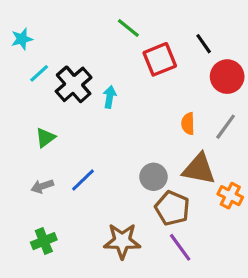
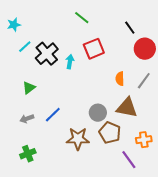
red square: (160, 59) -> (94, 49), moved
orange cross: (230, 196) -> (144, 140), moved, turned -35
brown star: (122, 241) -> (78, 139), moved
purple line: (180, 247) -> (129, 160), moved

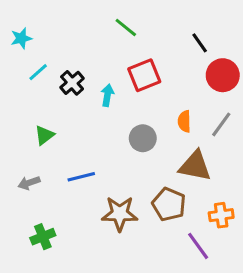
black cross: (47, 54) -> (72, 83), size x0.7
gray circle: (98, 113) -> (143, 138), moved
blue line: (53, 115) -> (81, 177), turned 30
gray arrow: (27, 119) -> (29, 183), moved

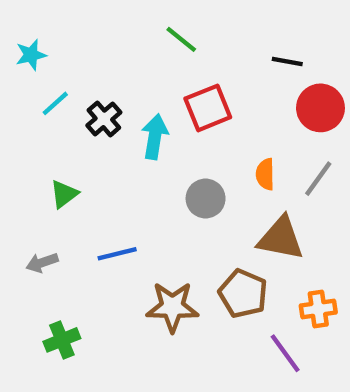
black line: (200, 43) -> (287, 61), turned -45
cyan arrow: (107, 95) -> (155, 137), size x1.4

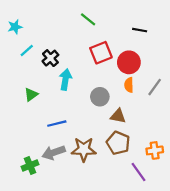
red circle: (320, 108) -> (129, 62), moved
cyan arrow: (155, 137) -> (65, 80), moved
brown triangle: (281, 238) -> (118, 116), moved, size x0.7
gray arrow: (42, 263) -> (54, 153), moved, size x1.5

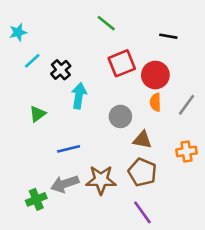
orange cross: (155, 150) -> (186, 151), moved
purple line: (139, 172) -> (142, 212), moved

